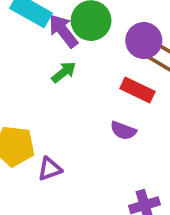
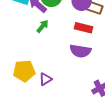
purple semicircle: (123, 131) -> (80, 51), size x1.5

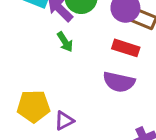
green arrow: (42, 26) -> (65, 42), turned 104

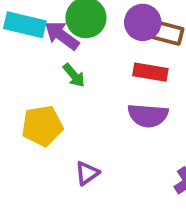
yellow pentagon: (33, 106) -> (42, 126), moved

